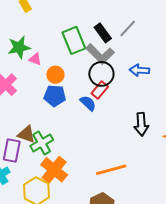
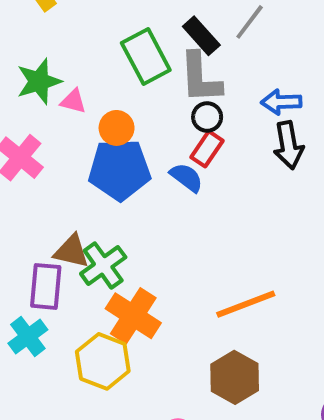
gray L-shape: (100, 54) -> (200, 78), turned 48
black circle: (101, 74) -> (207, 117), size x0.6
blue pentagon: (55, 96) -> (120, 170), size x1.4
black arrow: (141, 124) -> (288, 145), moved

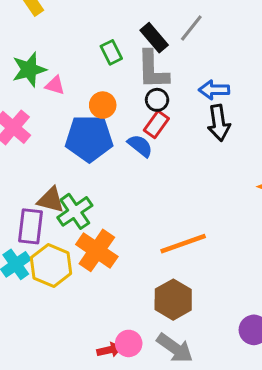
green rectangle: (146, 56) -> (111, 52), size x0.6
orange circle: (117, 128) -> (103, 105), moved
yellow hexagon: (103, 361) -> (51, 266), moved

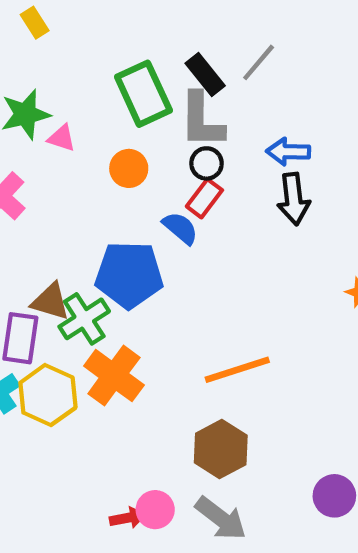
green rectangle: (111, 52) -> (143, 94), size x1.8
blue pentagon: (89, 138) -> (129, 275), moved

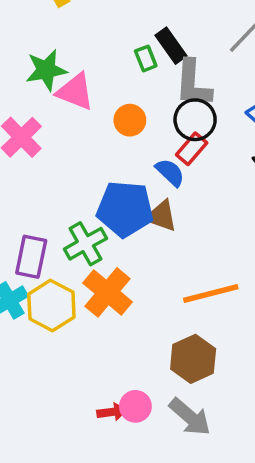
black rectangle: (205, 75) -> (171, 46), moved
green rectangle: (143, 94) -> (146, 58), size x0.5
pink triangle: (62, 138) -> (75, 92), size x1.6
black circle: (207, 163) -> (195, 120), size x1.5
brown triangle: (51, 302) -> (161, 216), moved

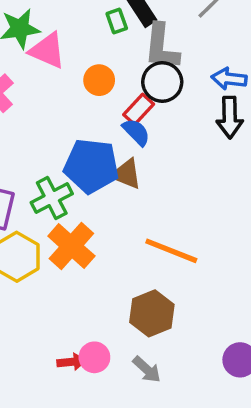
red rectangle: (192, 149) -> (139, 109), moved
orange line: (211, 294) -> (171, 251), turned 34
gray arrow: (190, 417) -> (147, 369), size x0.7

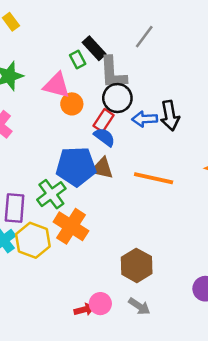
pink triangle: (47, 50) -> (57, 85), moved
blue arrow: (229, 79) -> (145, 119), moved
orange line: (171, 251) -> (154, 178), moved

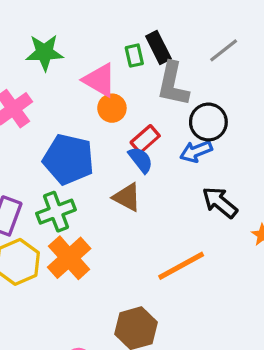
black circle: (117, 98) -> (208, 122), moved
black arrow: (170, 116) -> (220, 202), moved, turned 124
blue arrow: (145, 119) -> (196, 151), turned -35
blue pentagon: (76, 166) -> (68, 159), moved
orange line: (154, 178) -> (181, 266), moved, turned -57

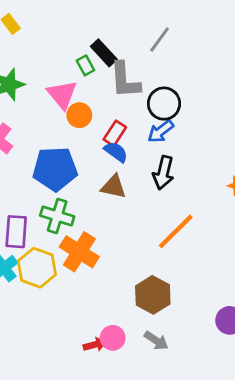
pink triangle: (100, 80) -> (62, 95), turned 36
black arrow: (220, 202) -> (163, 173), moved, turned -100
green cross: (56, 212) -> (57, 216), turned -36

